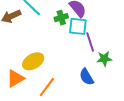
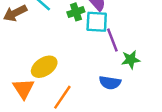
blue semicircle: (86, 77) -> (110, 83), turned -48
orange triangle: (15, 78) -> (23, 89), turned -30

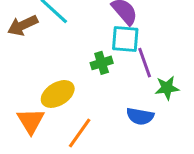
green cross: (76, 12) -> (102, 63), moved

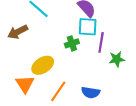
brown arrow: (23, 25) -> (18, 32), moved
purple line: (145, 63) -> (101, 42), turned 30
blue semicircle: (140, 116) -> (91, 92), moved

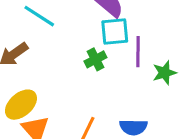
yellow ellipse: (43, 65) -> (21, 105), moved

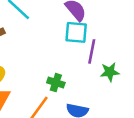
green cross: (95, 59) -> (56, 83), moved, turned 35

